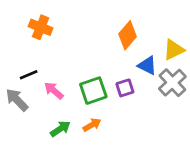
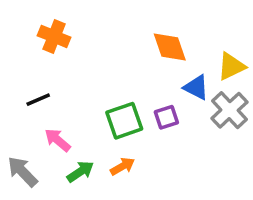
orange diamond: (128, 35) -> (170, 47), turned -60
pink arrow: (54, 91) -> (58, 140), moved
gray arrow: (17, 100) -> (22, 172), moved

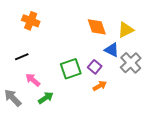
yellow triangle: (231, 66) -> (126, 30), moved
purple square: (166, 117) -> (95, 67), turned -32
orange arrow: (122, 166) -> (100, 86), moved

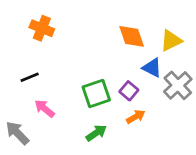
green arrow: (46, 98) -> (96, 133), moved

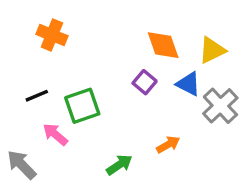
purple square: (129, 91) -> (145, 82), moved
green square: (96, 94) -> (82, 106), moved

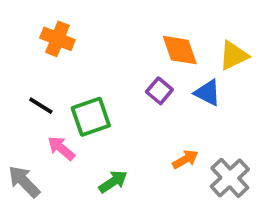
black line: (37, 96) -> (41, 106), turned 55
gray cross: (220, 106) -> (230, 178), moved
green arrow: (119, 165) -> (113, 182), moved

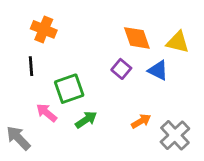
yellow triangle: (234, 56) -> (178, 42), turned 40
black line: (41, 106) -> (31, 66), moved, turned 54
green arrow: (113, 182) -> (86, 120), moved

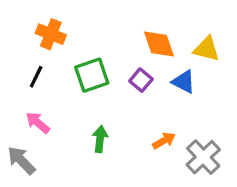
black line: (31, 66) -> (36, 77), turned 30
green square: (69, 89) -> (92, 75), moved
pink arrow: (47, 113) -> (38, 123), moved
green arrow: (86, 120) -> (100, 139), turned -50

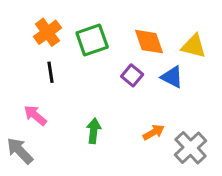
orange cross: (51, 34) -> (47, 32), turned 32
green square: (92, 75) -> (92, 40), moved
black line: (36, 77) -> (51, 72), moved, turned -35

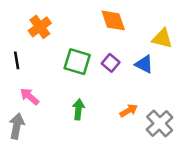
green square: (92, 40) -> (77, 62), moved, turned 36
orange diamond: (149, 42) -> (113, 20), moved
black line: (51, 72) -> (17, 60), moved
gray arrow: (20, 151) -> (17, 126), turned 55

